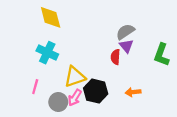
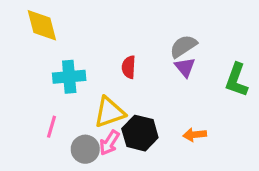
yellow diamond: (51, 17) -> (42, 25), moved
cyan cross: (47, 53) -> (69, 77), turned -30
red semicircle: (115, 57) -> (129, 67), moved

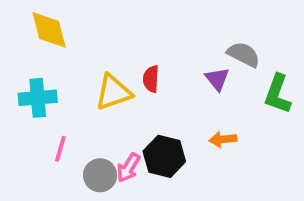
gray semicircle: (183, 46) -> (244, 54), moved, turned 60
cyan cross: (69, 77) -> (38, 98), moved
yellow triangle: (109, 112) -> (113, 92), moved
orange arrow: (195, 135) -> (223, 139), moved

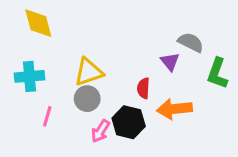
red semicircle: (151, 79) -> (143, 88), moved
orange arrow: (223, 139) -> (174, 109), size x1.6
gray circle: (100, 175) -> (87, 99), moved

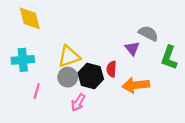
black hexagon: (129, 122) -> (91, 76), moved

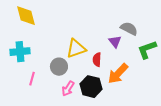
yellow triangle: (69, 56) -> (76, 49), moved
green L-shape: (169, 58) -> (147, 50), turned 50
black hexagon: (91, 76) -> (91, 87), moved
orange arrow: (136, 85) -> (118, 74), turned -40

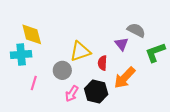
yellow diamond: (26, 16) -> (32, 34), moved

